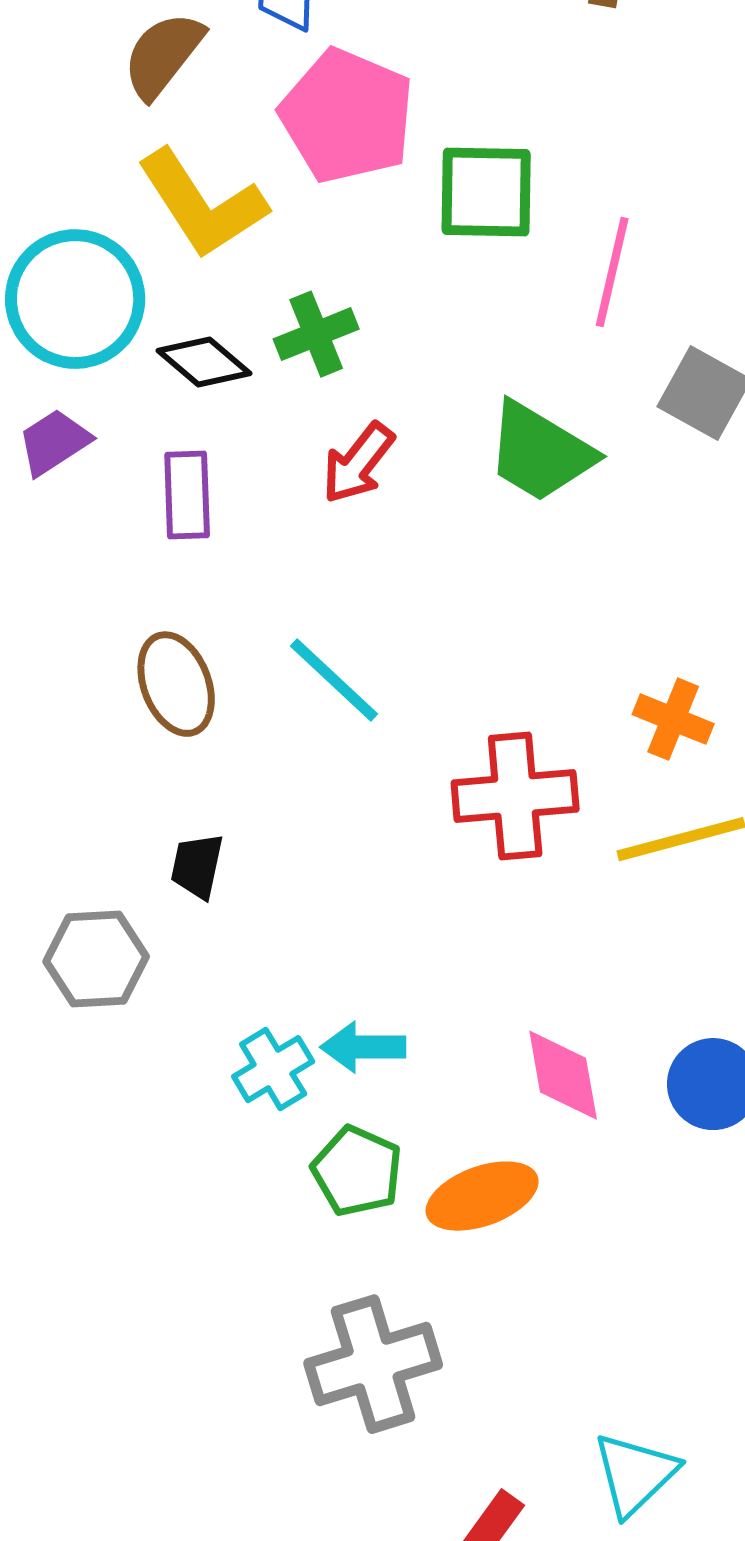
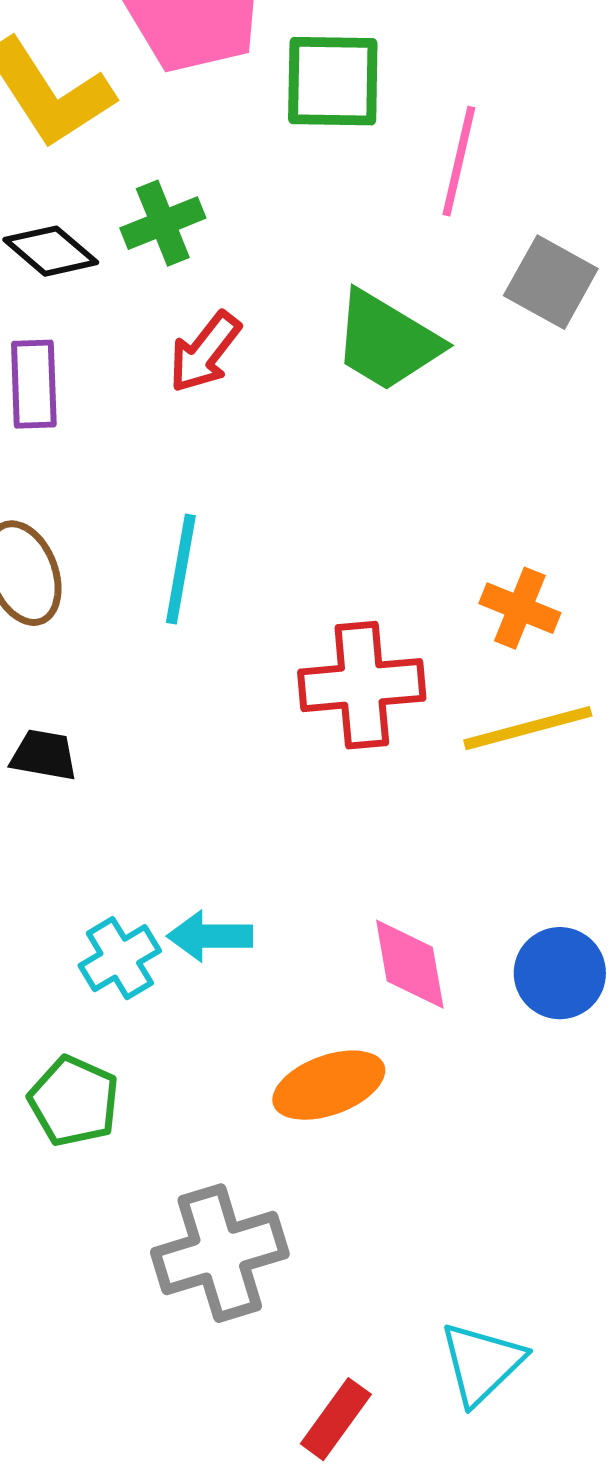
cyan line: (334, 680) -> (181, 569), turned 57
black trapezoid: (197, 866) -> (44, 755), turned 88
green pentagon: (357, 1171) -> (74, 1101), moved

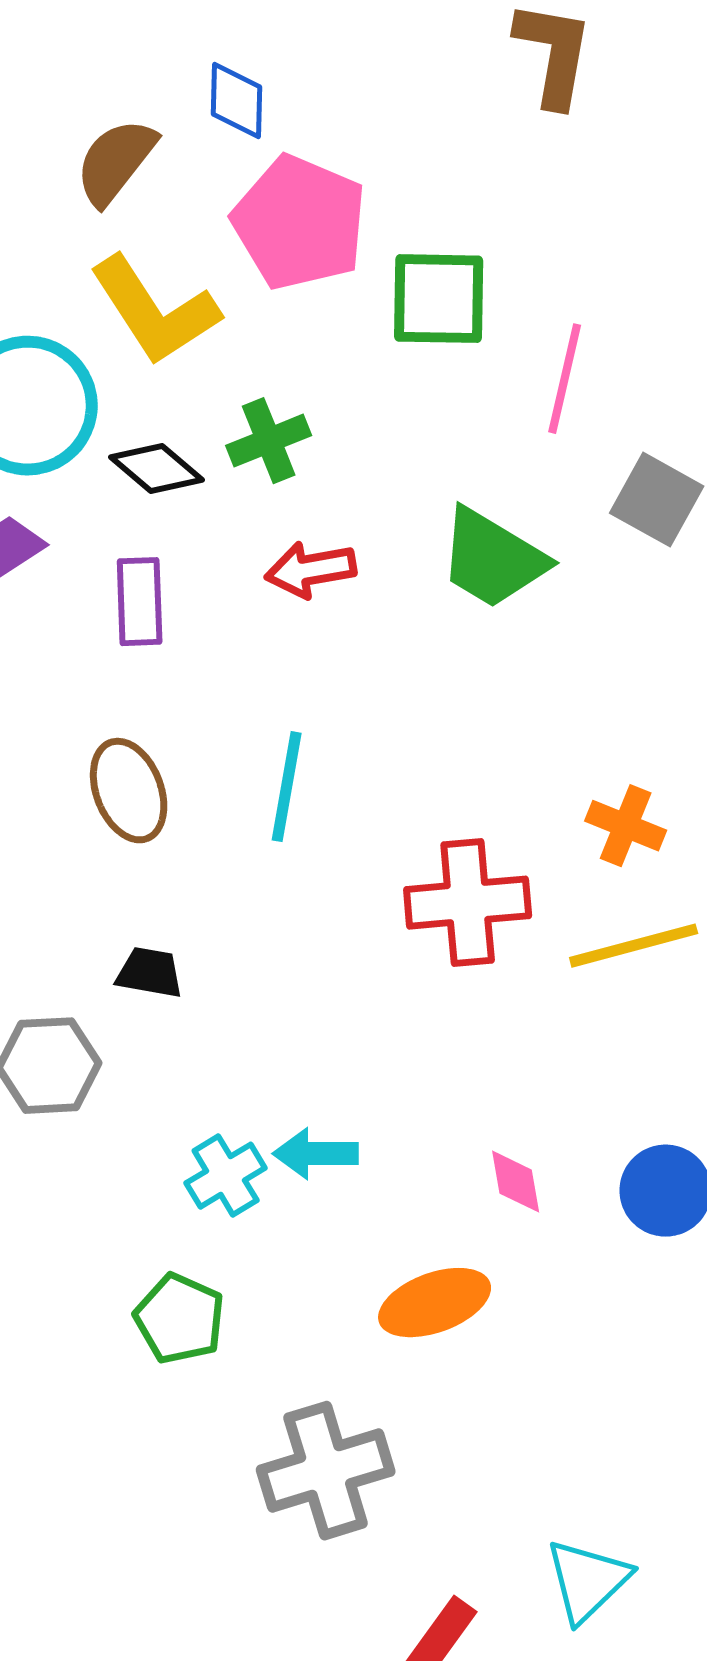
red arrow: (205, 352) -> (311, 570), turned 42
pink diamond: (410, 964) -> (516, 1182), size x0.7

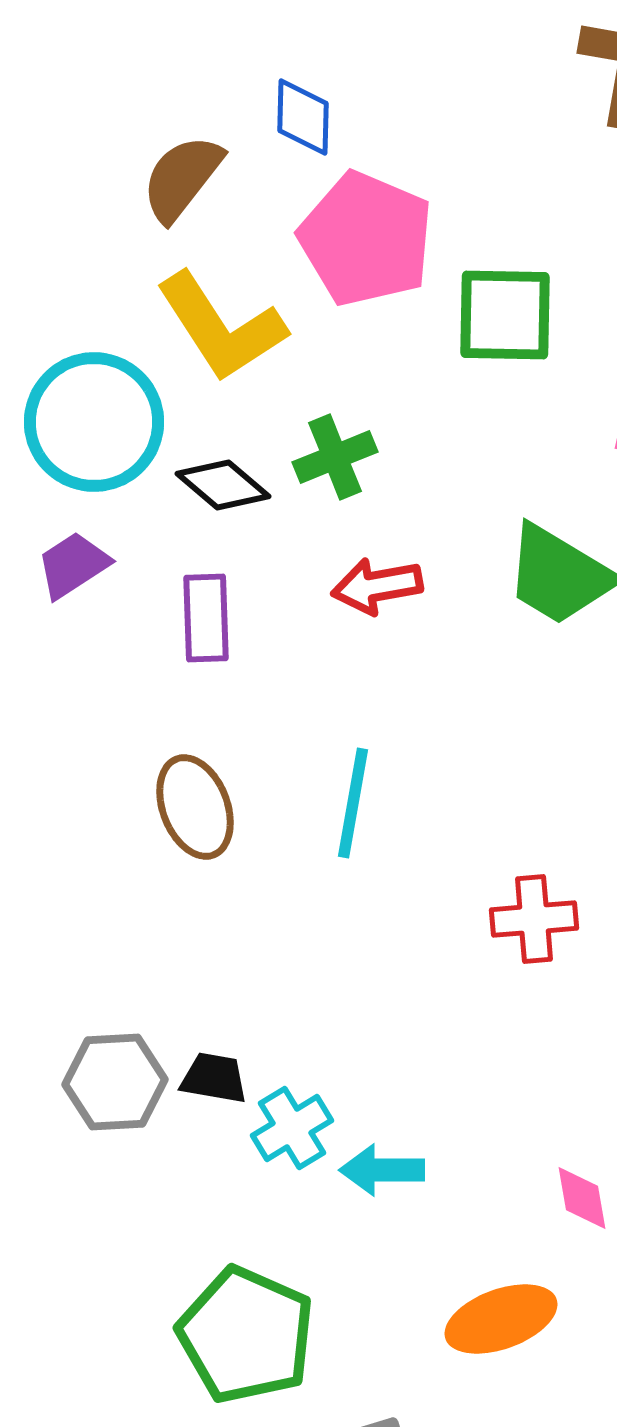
red cross: (468, 903) -> (534, 919), size x0.7
black trapezoid: (150, 973) -> (214, 1078), moved
cyan cross: (226, 1176) -> (292, 1128), moved
green pentagon: (180, 1319) -> (246, 1335), size x1.5

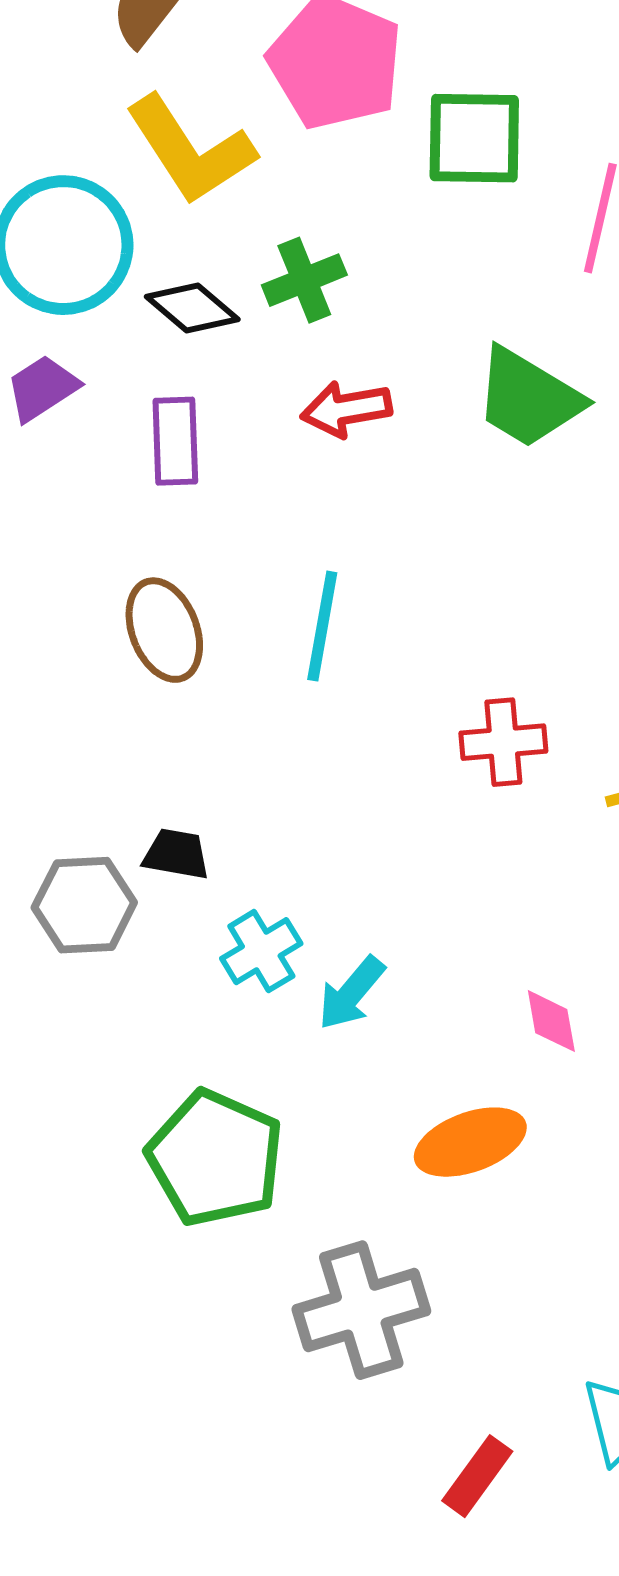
black trapezoid: (214, 1078) -> (176, 854), moved
cyan arrow: (382, 1170) -> (351, 993), turned -50

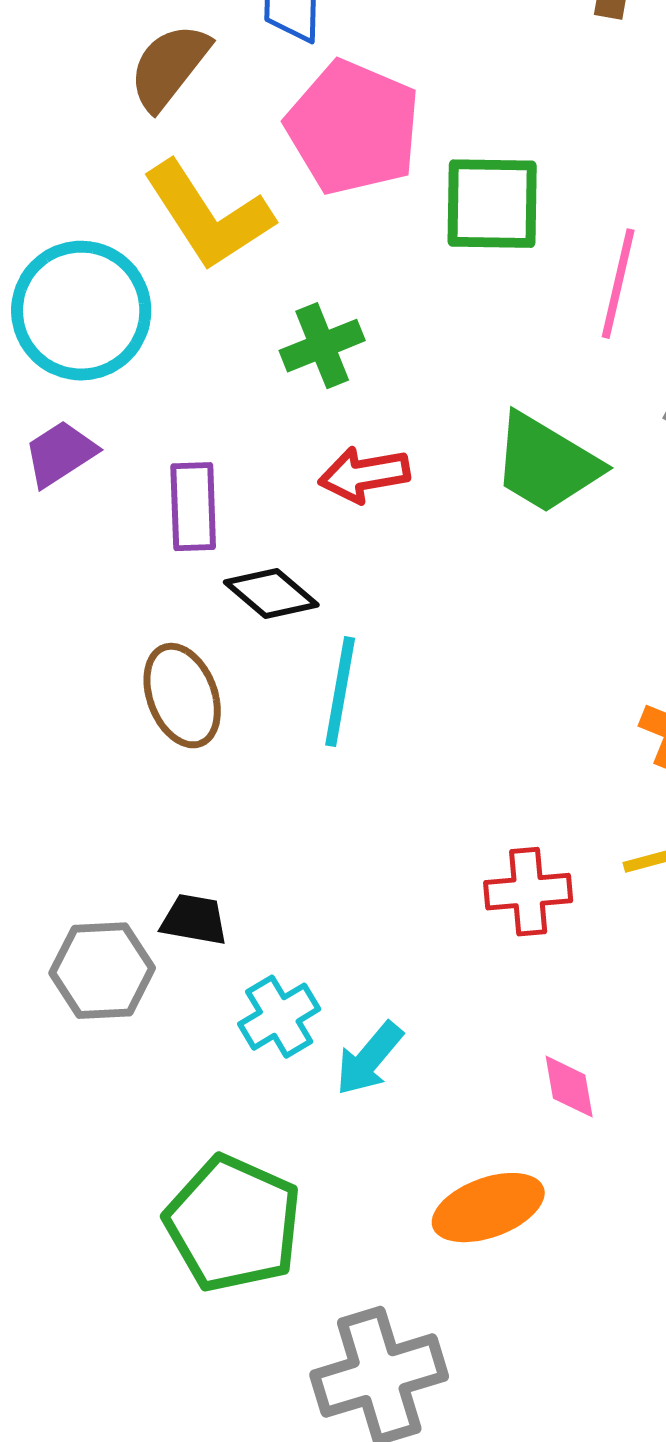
black diamond: (192, 308) -> (271, 594), moved
red cross: (503, 742) -> (528, 892), moved

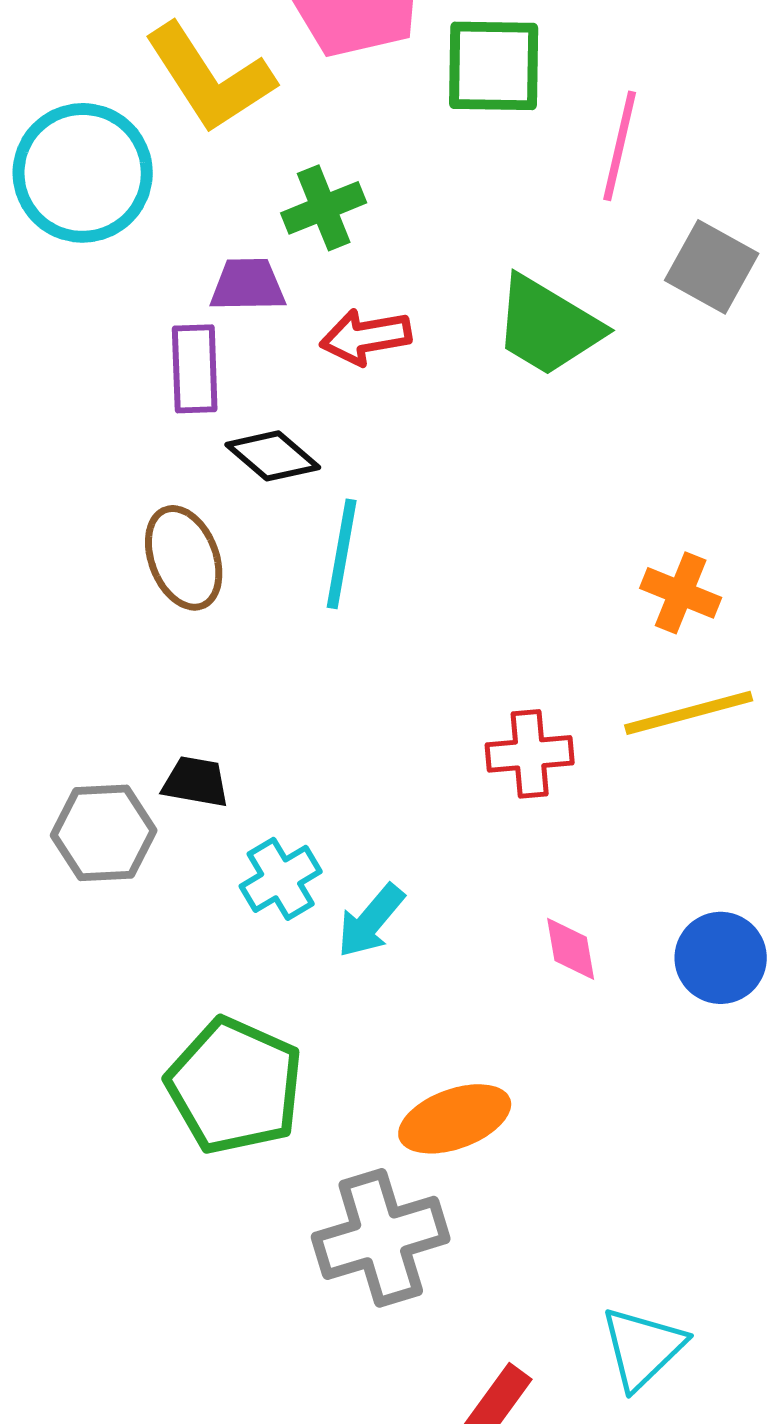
purple trapezoid: (60, 454) -> (248, 285), moved, turned 32
orange ellipse: (488, 1208) -> (455, 1119), moved

